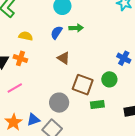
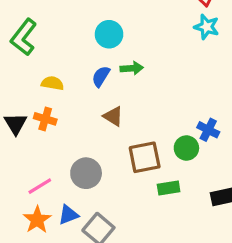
blue cross: (124, 58) -> (208, 130), moved
brown square: (83, 85) -> (145, 157), turned -30
pink line: (15, 88) -> (40, 186), moved
gray circle: (59, 103) -> (86, 173), moved

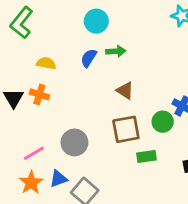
brown triangle: (113, 116) -> (125, 91), moved

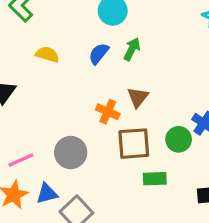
green arrow: (116, 51) -> (132, 49), turned -66
brown triangle: (125, 91) -> (138, 97), turned 30
orange cross: (39, 94) -> (108, 112), moved

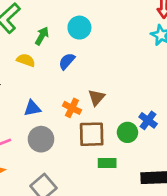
green arrow: (132, 49) -> (42, 36), moved
blue triangle: (47, 194) -> (32, 108), moved

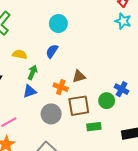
green arrow: (42, 36) -> (33, 72), moved
brown triangle: (96, 97) -> (79, 76), turned 40
gray circle: (41, 139) -> (51, 114), moved

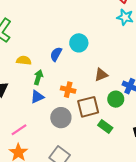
cyan circle: (58, 24) -> (79, 43), moved
brown triangle: (79, 76) -> (101, 75), moved
green rectangle: (94, 127) -> (105, 126), turned 48

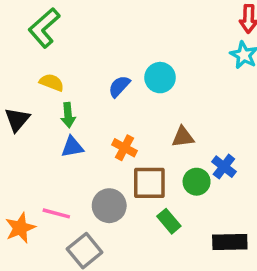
yellow semicircle: (24, 60) -> (52, 82), moved
green arrow: (38, 77) -> (68, 115), moved, turned 144
gray circle: (61, 118) -> (109, 206), moved
pink line: (19, 130) -> (56, 213), moved, turned 35

